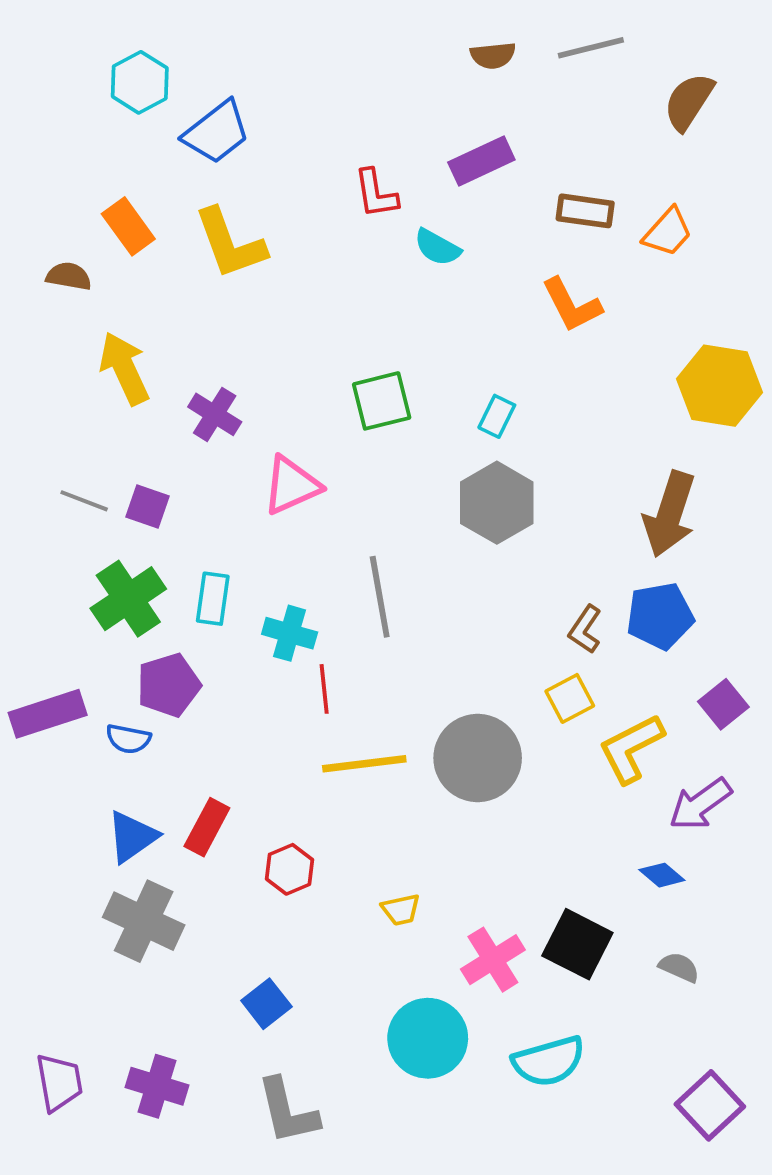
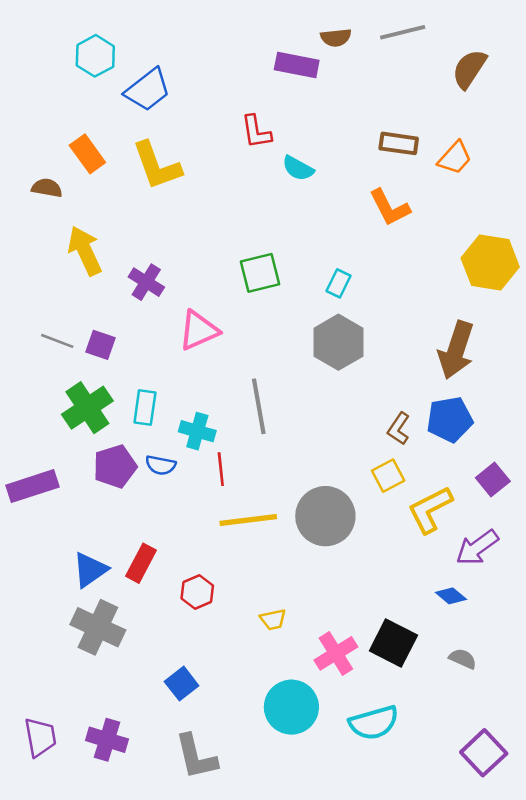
purple rectangle: (481, 161) -> (297, 65), moved, turned 36
blue semicircle: (128, 739) -> (161, 465), moved

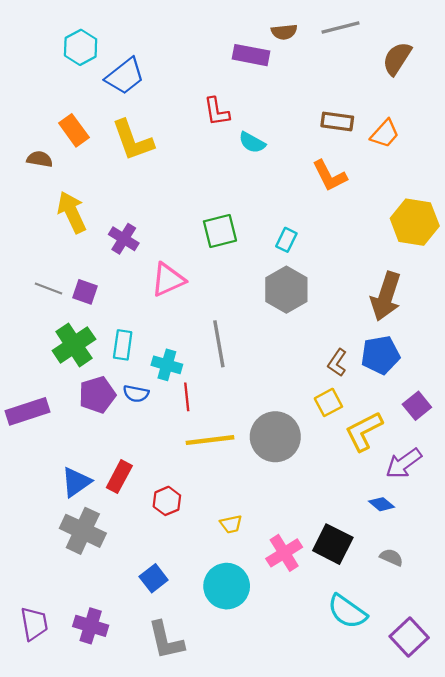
cyan circle: (291, 707) -> (227, 586), moved
cyan semicircle: (374, 723) -> (347, 612), moved, turned 51

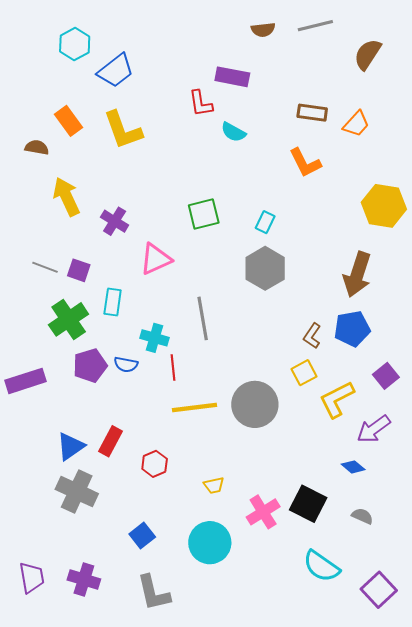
purple rectangle: (251, 55) -> (232, 77), moved
cyan rectangle: (123, 345) -> (113, 302), moved

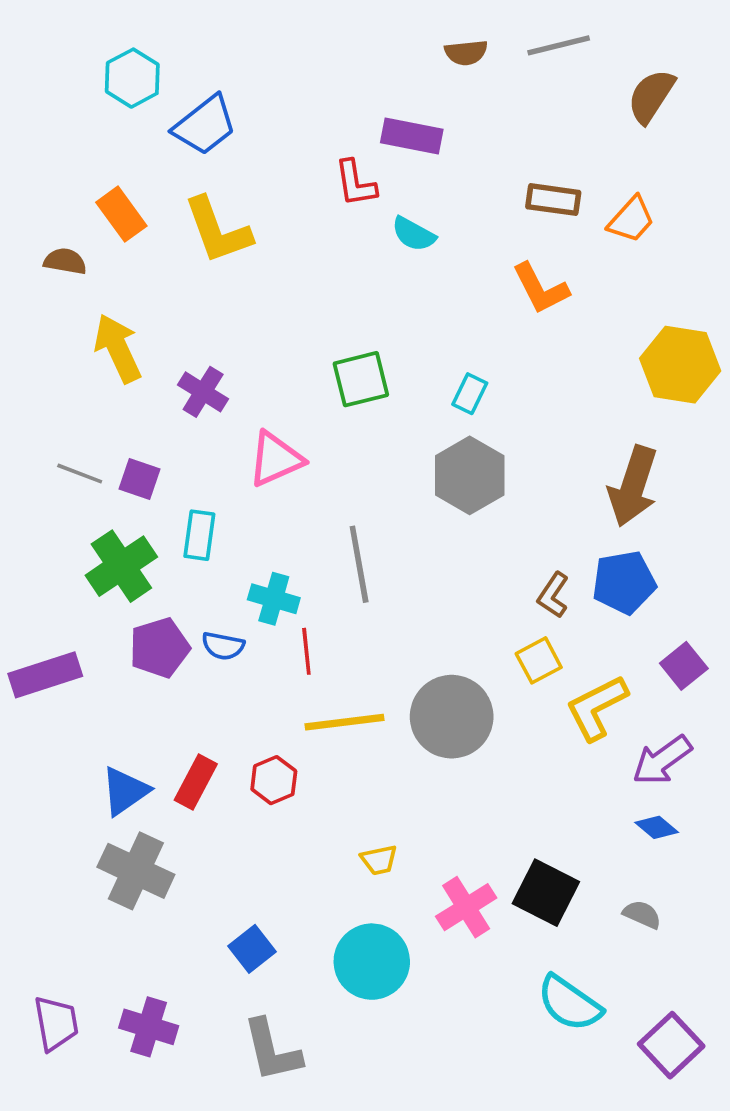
red hexagon: (155, 464) -> (274, 780), moved
blue diamond: (353, 467) -> (657, 827), moved

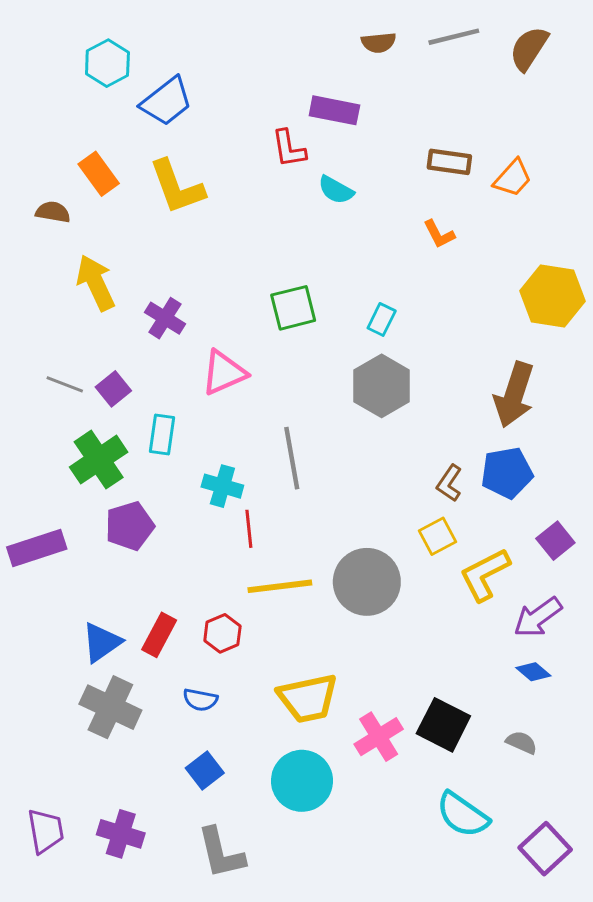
brown semicircle: (651, 96) -> (529, 48), moved
orange L-shape: (540, 288) -> (439, 234), size x0.7
purple square: (140, 479) -> (113, 389), turned 32
blue semicircle: (223, 646) -> (200, 700), moved
yellow trapezoid: (379, 860) -> (308, 698), size x2.0

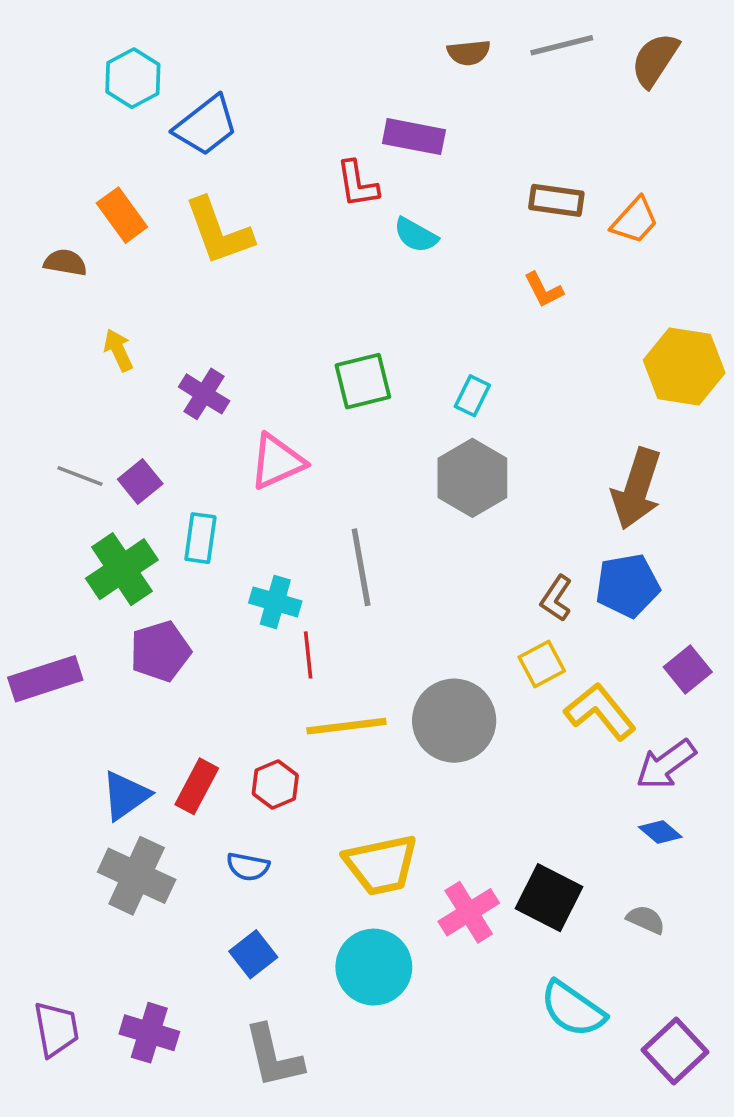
yellow arrow: (96, 283) -> (118, 350), size x0.6
yellow L-shape: (485, 575) -> (600, 711), turned 78

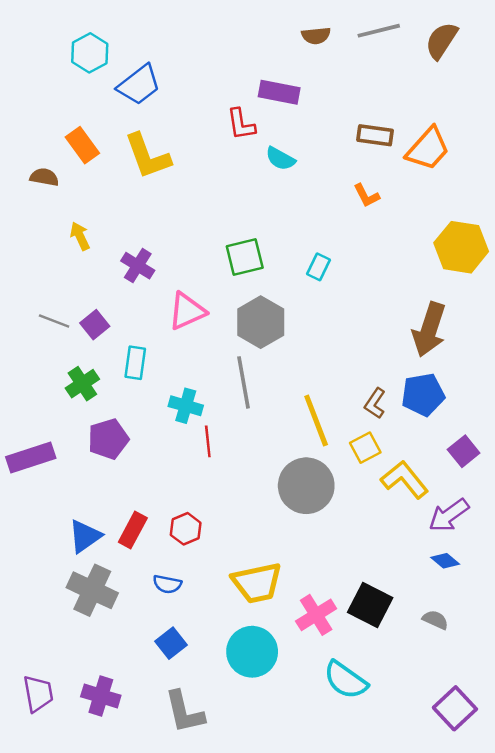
orange trapezoid: (635, 221) -> (428, 149), size x1.4
gray hexagon: (472, 478) -> (261, 322), moved
green cross: (122, 569) -> (82, 384), size x0.7
yellow line: (346, 726) -> (316, 421), moved, turned 76
cyan semicircle: (573, 1009) -> (346, 680), moved

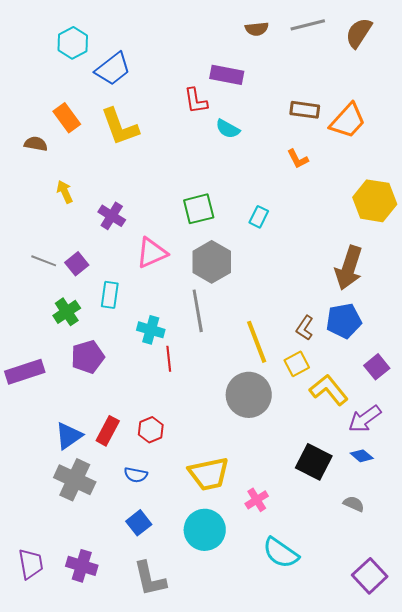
black square: (370, 605) -> (314, 462), moved
pink cross: (316, 615) -> (257, 500), size x0.7

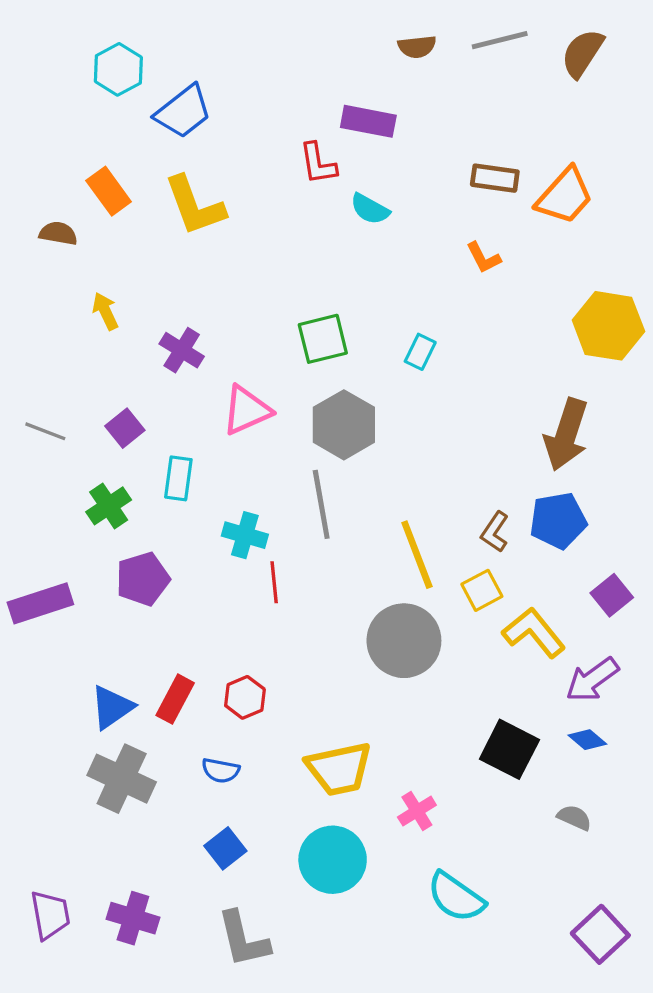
gray line: (44, 261) -> (45, 431), moved

